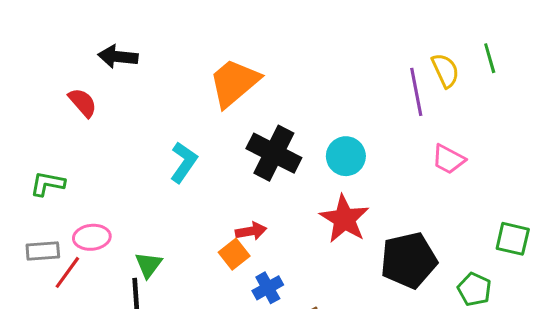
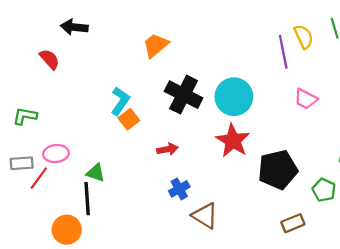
orange trapezoid: (234, 83) -> (156, 45), size x0.7
cyan circle: (346, 156) -> (234, 97), size x1.4
orange square: (234, 254) -> (129, 119), moved
green triangle: (148, 265) -> (96, 173), turned -48

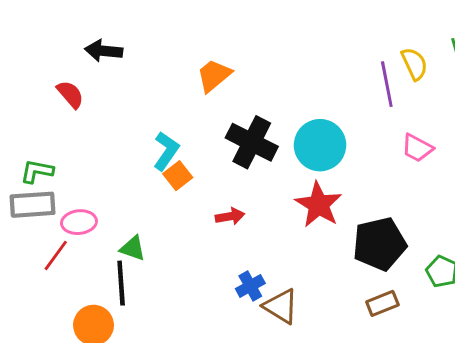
gray rectangle: (22, 163) -> (33, 205), moved, size x1.4
blue cross: (179, 189) -> (250, 286), moved
brown rectangle: (293, 223) -> (382, 303), moved

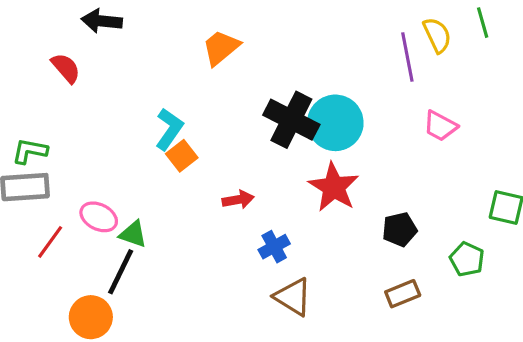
black cross: (252, 142) -> (291, 120), moved
pink ellipse: (79, 222) -> (99, 217), moved, turned 32
black pentagon: (380, 244) -> (400, 229), size x0.6
black line: (121, 283) -> (121, 272), turned 30
blue cross: (250, 286) -> (274, 247), moved

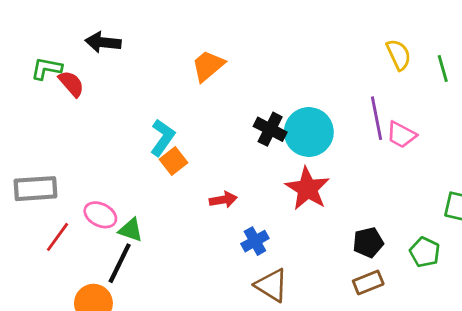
green line: (483, 23) -> (443, 68), moved
purple line: (407, 57) -> (376, 118), moved
black cross: (291, 120) -> (270, 129), size x0.7
green L-shape: (30, 151) -> (47, 68), moved
black pentagon: (400, 229) -> (368, 242), moved

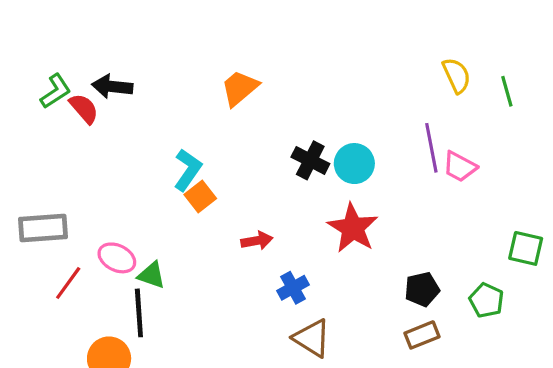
black arrow: (103, 42) -> (112, 86), moved
green L-shape: (47, 68) -> (56, 91), turned 136
cyan circle: (309, 132) -> (354, 164), size x0.7
black line: (120, 263) -> (139, 313), turned -30

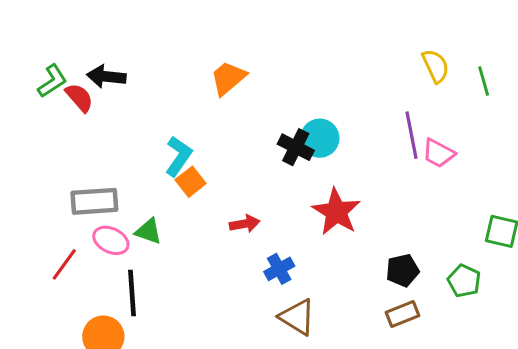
cyan circle: (354, 164) -> (320, 138), moved
gray rectangle: (43, 228) -> (94, 201), moved
green triangle: (151, 275) -> (148, 231), moved

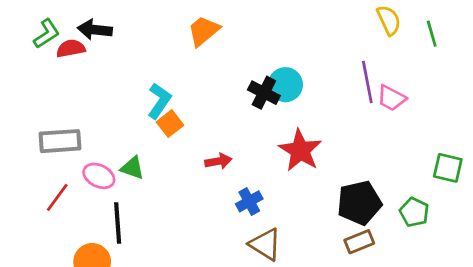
red semicircle: (79, 98) -> (71, 48), turned -60
gray rectangle: (94, 201) -> (60, 141), moved
black pentagon: (402, 270) -> (359, 203), size x1.5

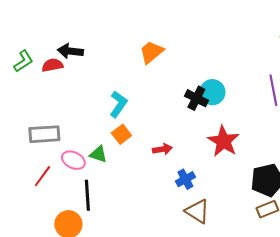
green L-shape: (47, 34) -> (23, 61), moved
orange square: (170, 124) -> (121, 134), moved

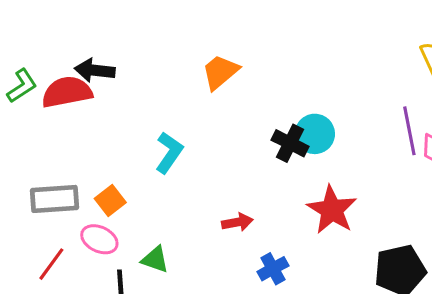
red semicircle: (52, 65) -> (67, 92), size x1.5
orange square: (121, 134) -> (110, 201), moved
green triangle: (98, 154) -> (155, 259), moved

